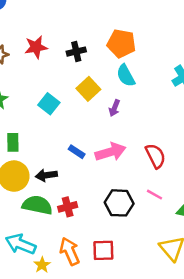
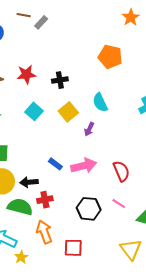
orange pentagon: (121, 43) -> (110, 57), moved
cyan square: (49, 104) -> (34, 111), moved
red cross: (68, 207) -> (45, 200), moved
orange arrow: (70, 251) -> (44, 232), moved

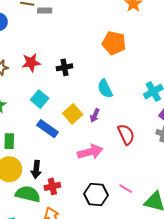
gray rectangle: (41, 22) -> (45, 11), turned 48
yellow square: (68, 112) -> (73, 114), moved
blue rectangle: (55, 164) -> (48, 129), moved, size x1.5
red semicircle: (121, 171) -> (126, 134), moved
black arrow: (29, 182) -> (36, 169), turned -78

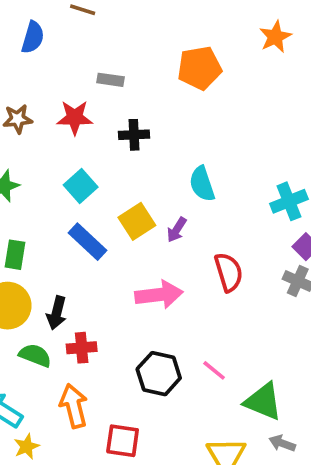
gray rectangle: (45, 11) -> (110, 80), moved
orange pentagon: (114, 43) -> (200, 68), moved, turned -30
green semicircle: (28, 194) -> (35, 355), size x0.7

